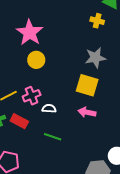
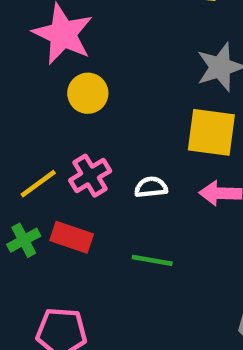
white semicircle: (49, 109) -> (151, 187), moved

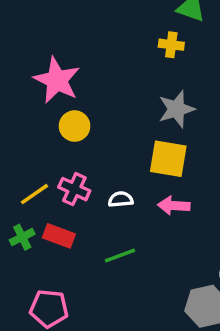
pink cross: (90, 176) -> (74, 189), turned -36
green line: (152, 260) -> (120, 255), turned -32

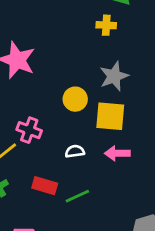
yellow circle: (75, 126) -> (75, 99), moved
pink cross: (74, 189) -> (29, 130), moved
red rectangle: (59, 236) -> (45, 186), moved

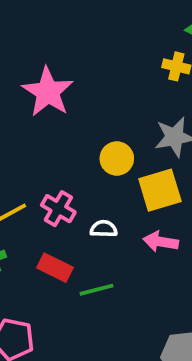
yellow square: (110, 116) -> (160, 190), turned -32
pink cross: (29, 130) -> (58, 209), moved

